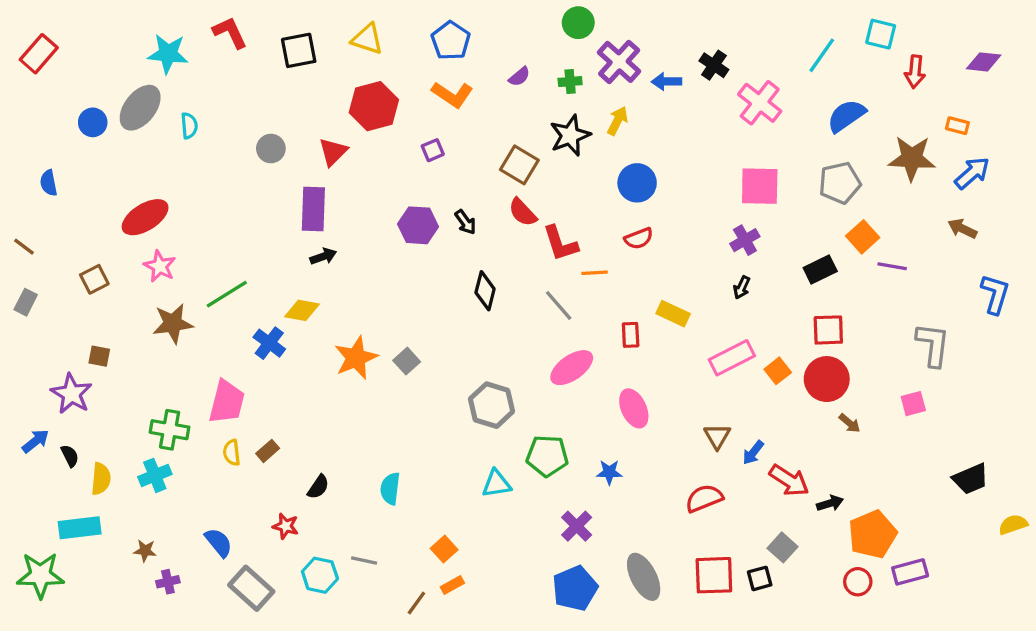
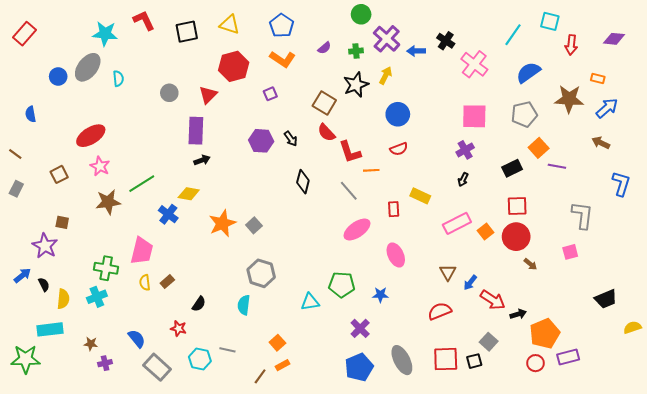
gray hexagon: (492, 405) -> (261, 273), moved

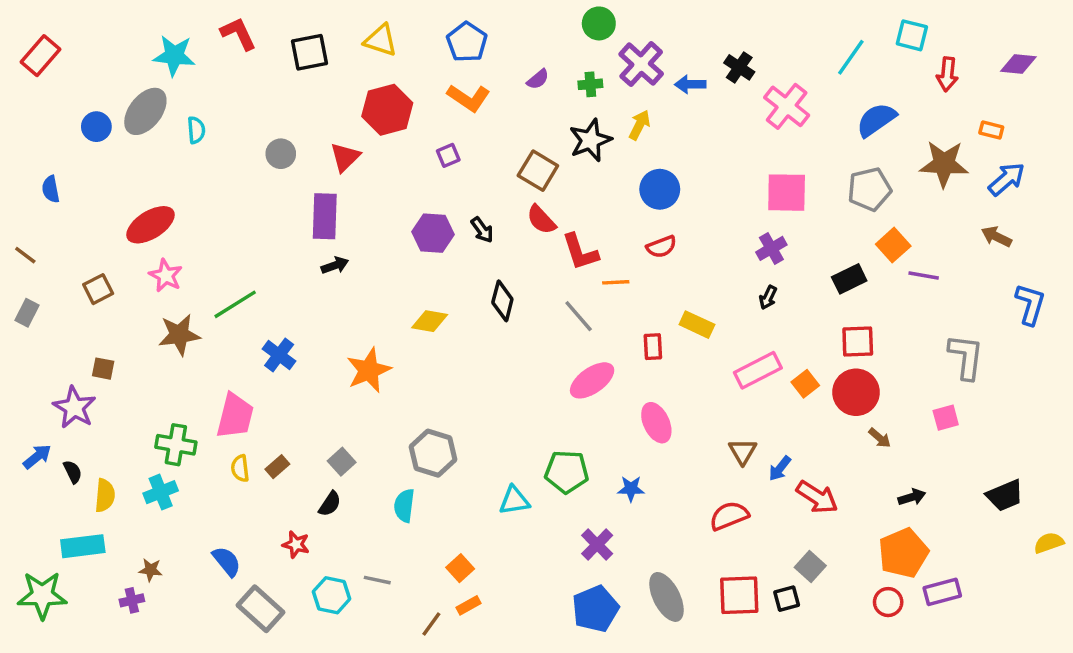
yellow diamond: (189, 194) -> (430, 321), moved
gray square: (254, 225) -> (342, 462), moved
black arrow: (518, 314) -> (912, 497), moved
purple cross: (105, 363) -> (132, 600), moved

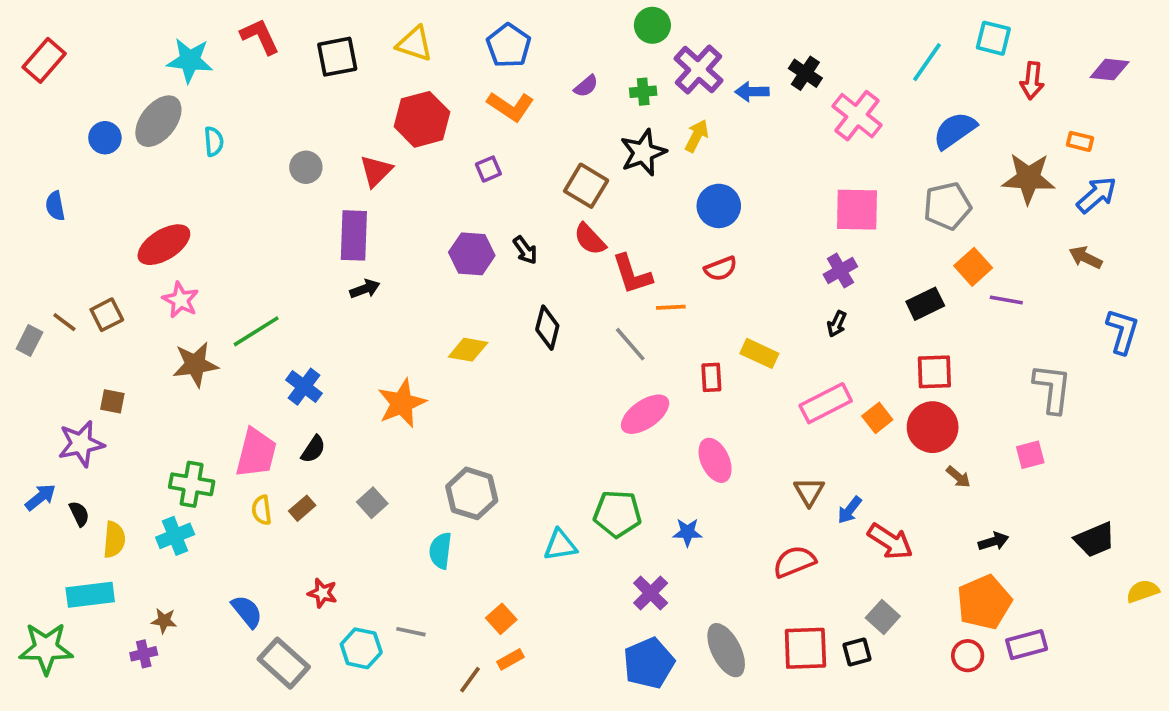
brown line: (25, 255) -> (64, 322), moved
purple star: (74, 407) -> (81, 444), turned 30
black semicircle: (330, 504) -> (313, 449), moved

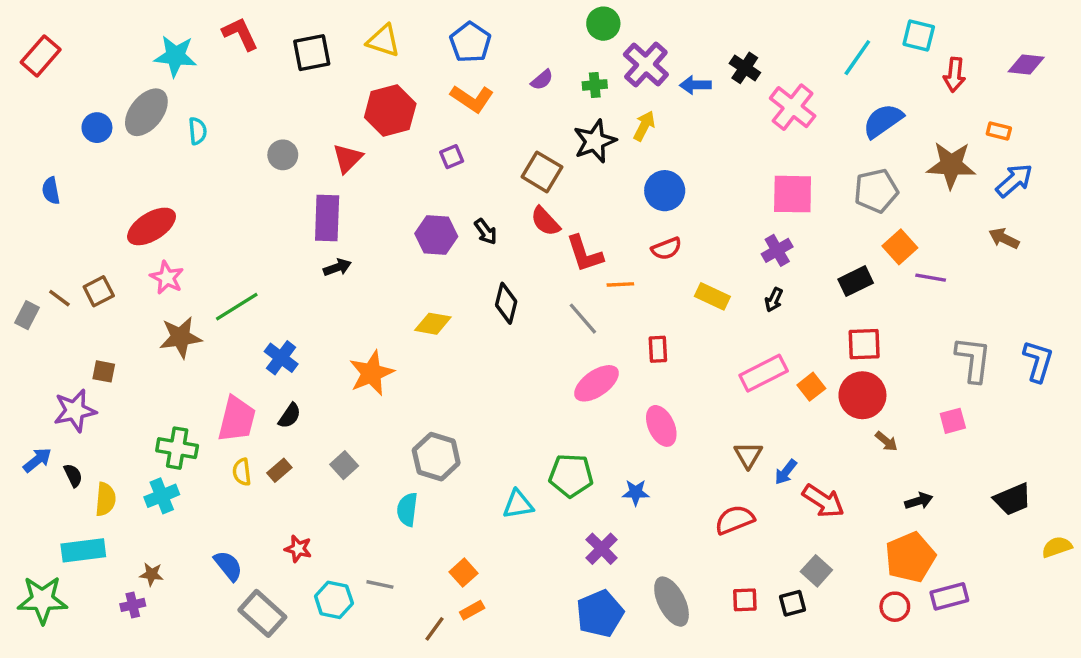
blue L-shape: (1122, 331) -> (1038, 361), moved
yellow rectangle: (759, 353) -> (712, 296), moved
red square: (805, 648) -> (745, 600), size x0.6

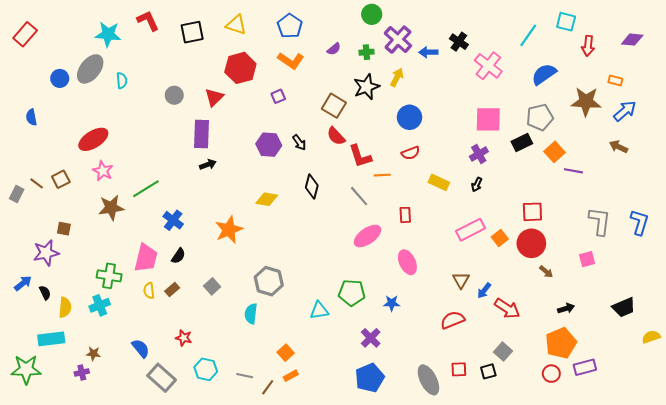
black rectangle: (856, 281) -> (522, 142), moved
gray line: (380, 584) -> (245, 376), moved
gray ellipse: (672, 602) -> (428, 380), moved

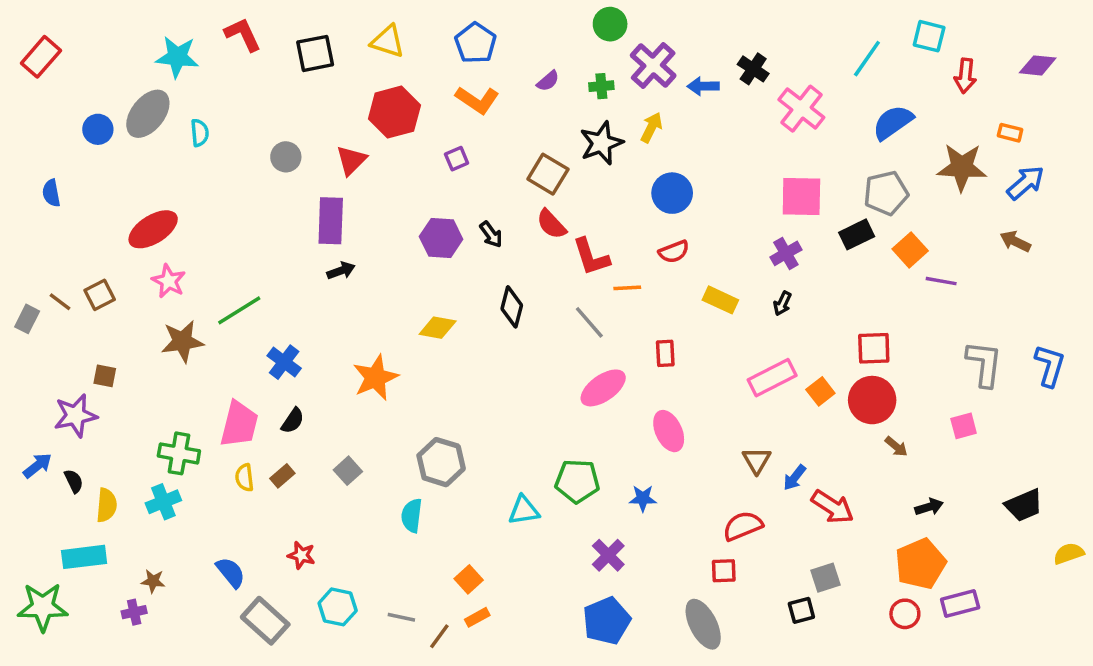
gray square: (503, 352) -> (826, 578), turned 30
red square: (459, 369) -> (724, 571), moved

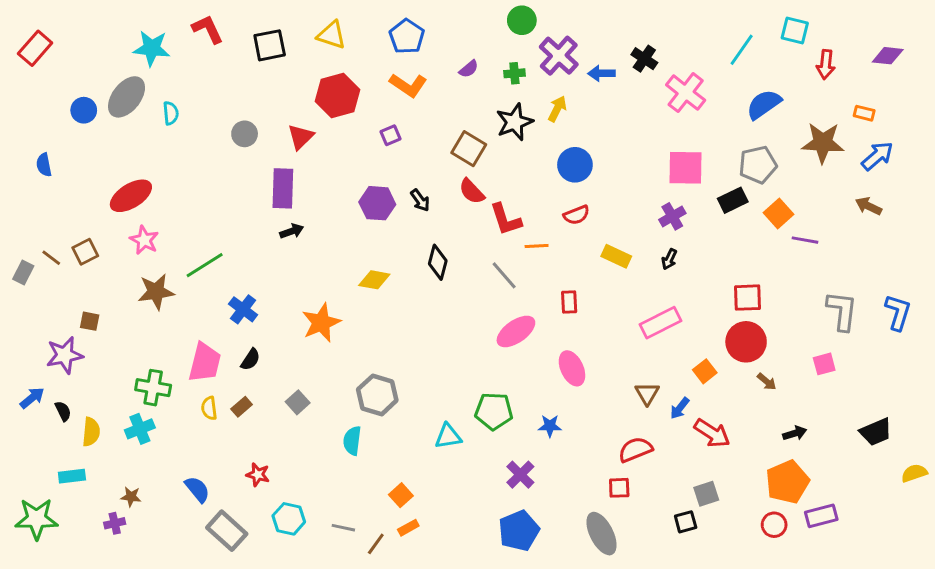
orange square: (820, 391) -> (705, 371), moved
cyan rectangle: (84, 557) -> (72, 476), size x0.7

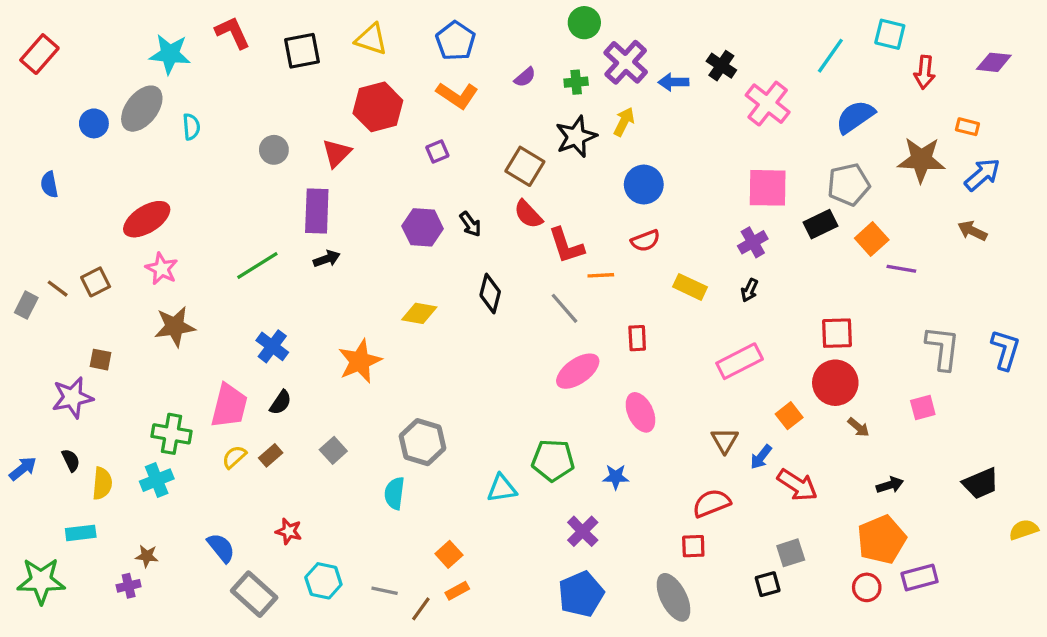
green line: (205, 265) -> (257, 265), moved
blue arrow: (32, 398) -> (23, 469), moved
yellow semicircle: (209, 408) -> (234, 457), turned 55

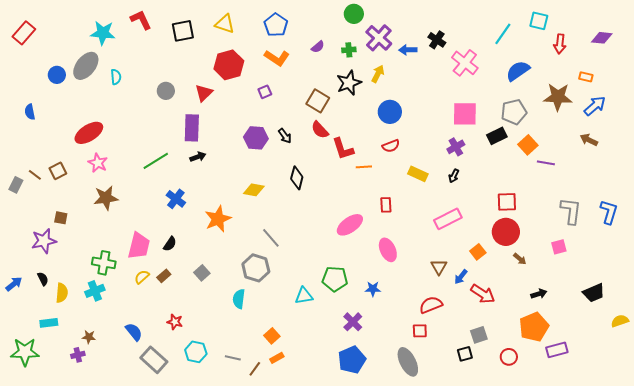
gray line: (565, 308) -> (271, 238), moved
blue cross: (272, 346) -> (176, 199), moved
red circle: (867, 587) -> (509, 357), moved

